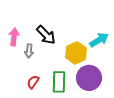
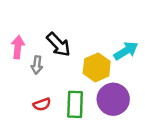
red semicircle: (33, 82) -> (42, 104), turned -144

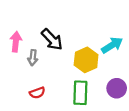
purple circle: (113, 99) -> (117, 88), moved, size x0.7
green rectangle: (75, 104) -> (80, 93), moved

